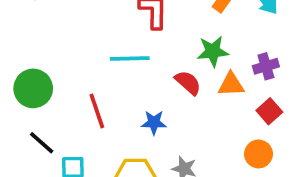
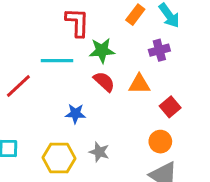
green star: (213, 51) -> (102, 51), moved
purple cross: (266, 66) -> (159, 50), moved
red line: (97, 111) -> (18, 86), moved, turned 64

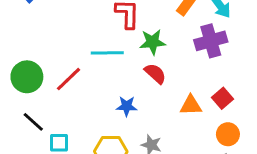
purple cross: (159, 50) -> (211, 41), size x1.5
orange triangle: (139, 84) -> (191, 105), moved
orange circle: (160, 142) -> (228, 134), moved

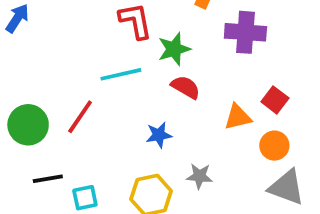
purple cross: (211, 41) -> (245, 32), turned 32
black line: (33, 122) -> (48, 179), turned -40
orange circle: (228, 134) -> (274, 146), moved

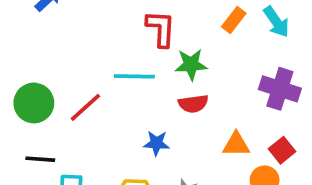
purple cross: (245, 32) -> (280, 89), moved
red semicircle: (186, 87) -> (193, 104), turned 128
red square: (275, 100) -> (282, 150), moved

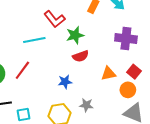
red L-shape: (161, 29) -> (55, 19), turned 150
cyan line: (134, 76) -> (34, 40), moved

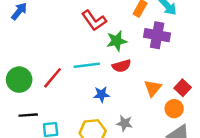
purple cross: (126, 39) -> (157, 35), moved
cyan line: (34, 40) -> (87, 65), moved
orange triangle: (108, 74) -> (153, 88), turned -42

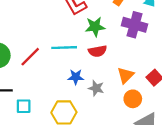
orange circle: (174, 109) -> (133, 99), moved
gray star: (125, 123) -> (96, 88), moved

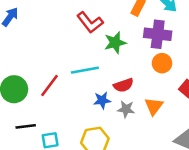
red semicircle: (98, 51) -> (123, 85), moved
orange triangle: (126, 75) -> (154, 106), moved
orange circle: (133, 99) -> (162, 63), moved

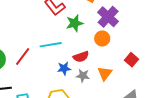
purple cross: (158, 34) -> (108, 17), turned 35
orange circle: (162, 63) -> (102, 38), moved

